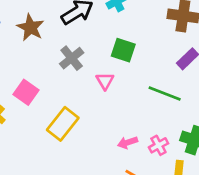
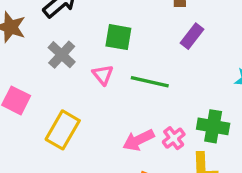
green line: (165, 94) -> (150, 82), moved
pink arrow: (128, 143) -> (139, 140), size x1.4

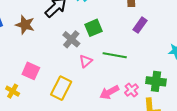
green square: (118, 37) -> (94, 28), turned -30
gray cross: (62, 55) -> (71, 39), moved
pink triangle: (103, 75) -> (86, 61), moved, turned 32

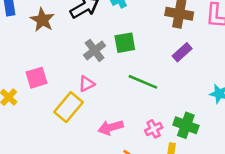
pink triangle: (86, 61) -> (87, 84), moved
pink square: (31, 71) -> (36, 78), turned 36
pink arrow: (109, 92) -> (111, 127), moved

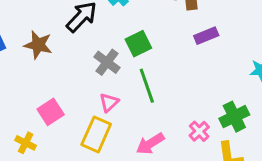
purple rectangle: (182, 52) -> (206, 36), turned 36
green line: (143, 82) -> (147, 86), moved, turned 64
green cross: (186, 125) -> (234, 117), turned -30

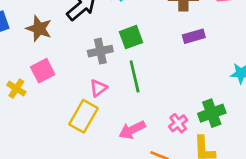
gray cross: (107, 62) -> (100, 51), turned 35
pink square: (51, 112) -> (43, 71), moved
yellow cross: (26, 143) -> (16, 89), moved

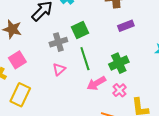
green cross: (212, 113) -> (119, 63), moved
yellow rectangle: (84, 116) -> (20, 95), moved
pink arrow: (132, 130) -> (96, 83), moved

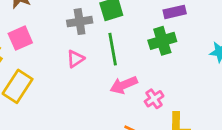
green cross: (119, 63) -> (162, 41), moved

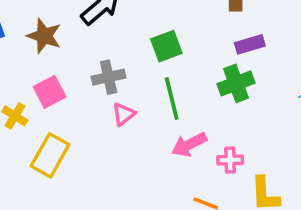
gray cross: (80, 22) -> (109, 77), moved
pink cross: (154, 99) -> (230, 160), turned 36

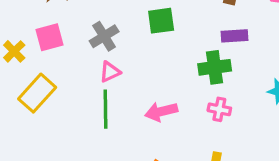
gray cross: (109, 77) -> (104, 36), turned -32
green line: (172, 98) -> (105, 109), moved
pink cross: (230, 160) -> (219, 109), moved

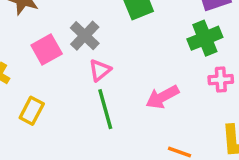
pink square: (49, 37) -> (47, 49), moved
yellow rectangle: (37, 93) -> (32, 111), size x0.7

